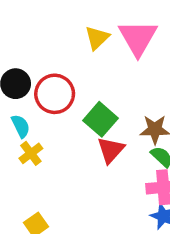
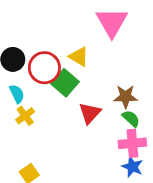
yellow triangle: (97, 38) -> (79, 57), moved, turned -45
green square: (100, 119) -> (65, 83), moved

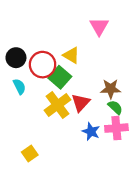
pink triangle: (112, 22) -> (99, 27), size x0.7
yellow cross: (25, 116) -> (58, 105), moved, size x1.6
blue star: (132, 167) -> (91, 132), moved

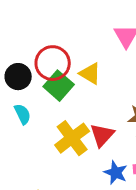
red circle: (43, 65) -> (53, 63), moved
green square: (60, 77) -> (59, 86), moved

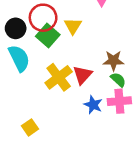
yellow triangle: (90, 74) -> (73, 26), turned 30
cyan semicircle: (23, 114) -> (19, 58), size x1.6

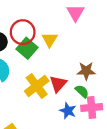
green semicircle: (118, 80) -> (82, 91), moved

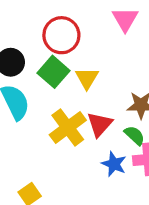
red circle: (23, 32) -> (61, 35), moved
yellow triangle: (50, 40) -> (87, 78), moved

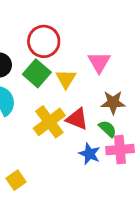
pink triangle: (125, 19) -> (99, 62), moved
red triangle: (100, 124) -> (77, 119), turned -50

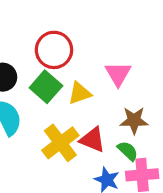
yellow triangle: (66, 79) -> (80, 93), turned 40

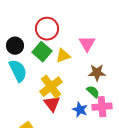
red triangle: (92, 140) -> (52, 104), moved, turned 30

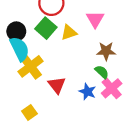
black circle: (15, 46) -> (16, 31), moved
yellow cross: (51, 87) -> (31, 66), moved
pink cross: (102, 107) -> (112, 88), turned -36

